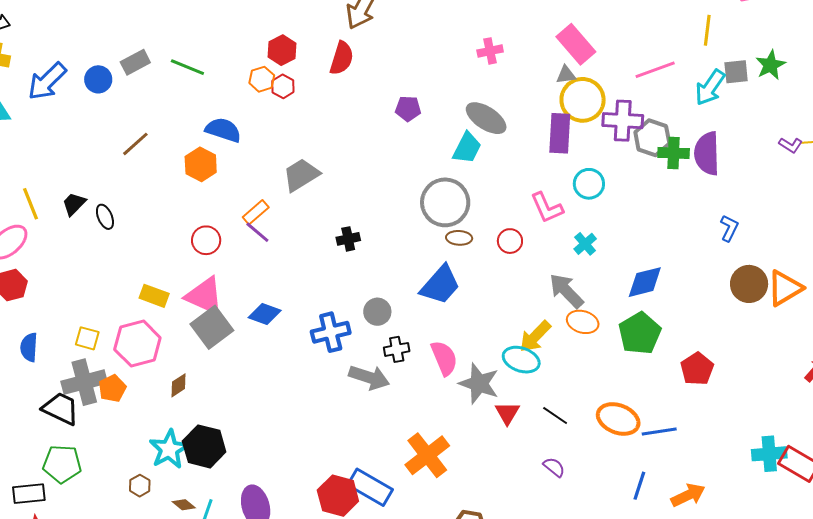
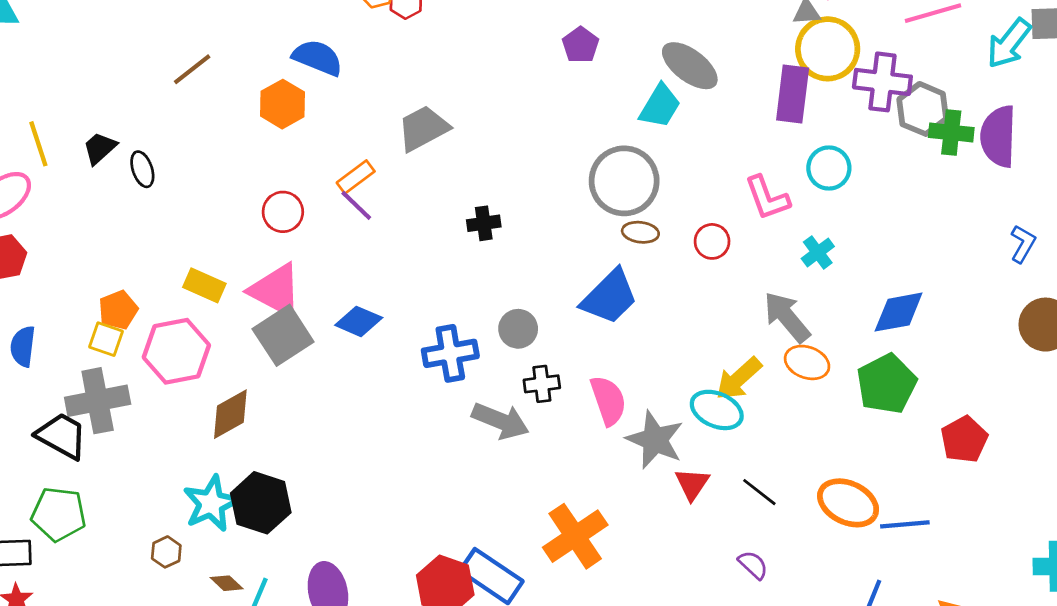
purple pentagon: (408, 109) -> (581, 45), turned 30
brown diamond: (179, 385) -> (230, 414), size x1.5
orange pentagon: (112, 388) -> (118, 310), moved

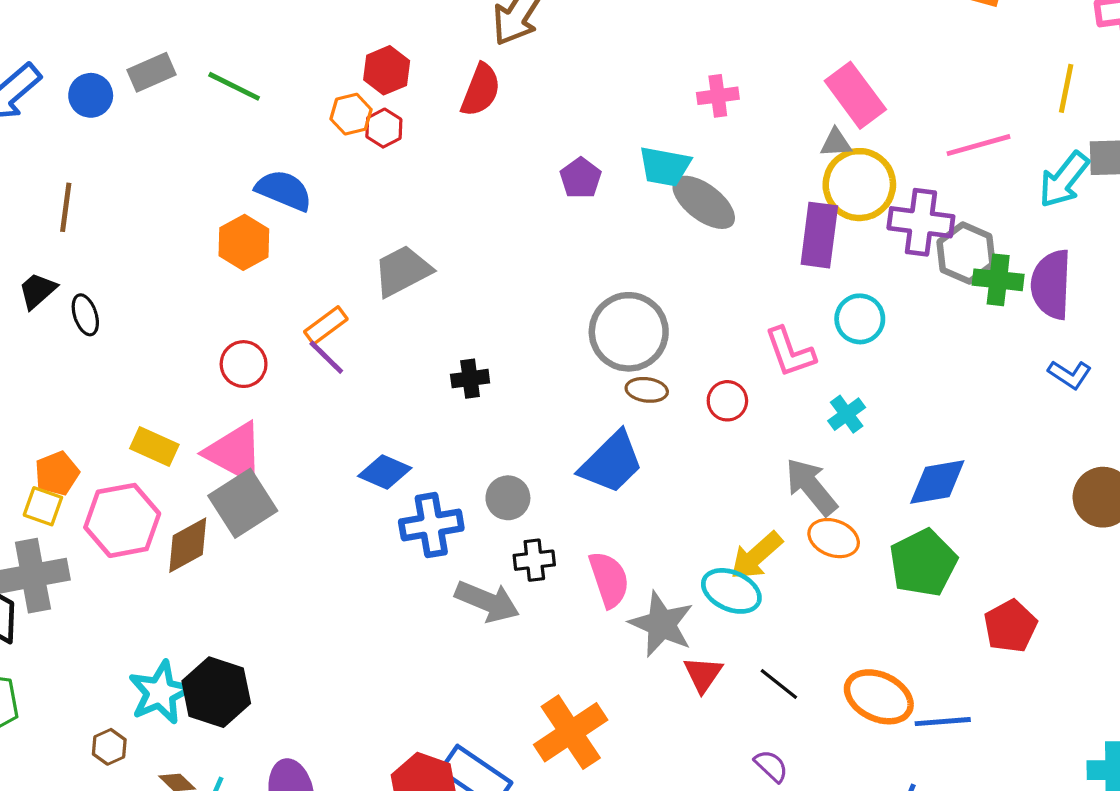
brown line: (192, 69) -> (66, 207), moved, turned -45
cyan trapezoid: (660, 106) -> (665, 166), moved, turned 69
blue L-shape: (1023, 244) -> (1070, 374), moved, turned 93
blue diamond: (359, 321) -> (385, 472), moved
brown diamond: (230, 414) -> (188, 545), moved

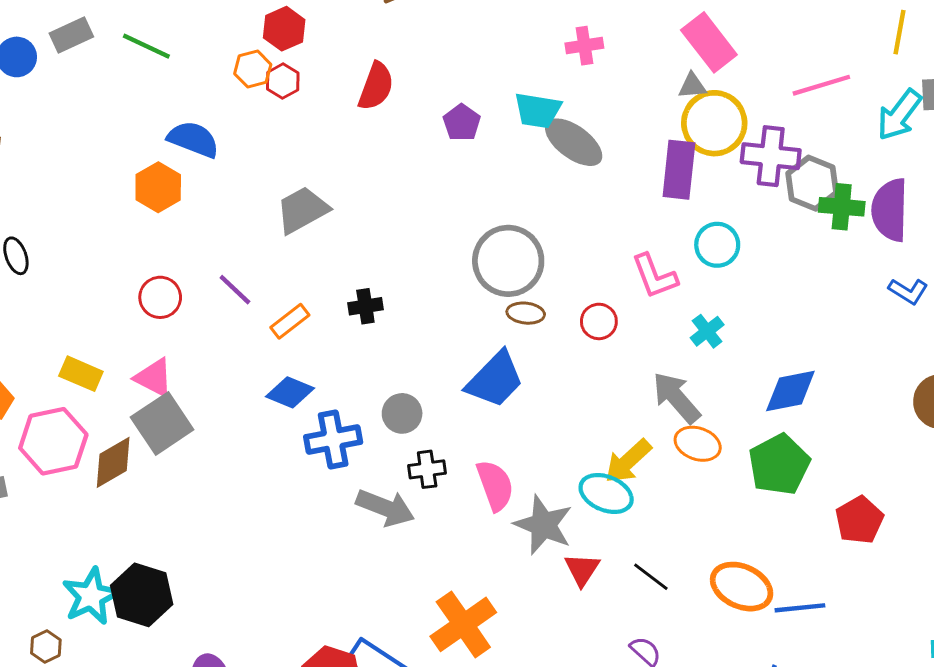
red semicircle: (481, 90) -> (376, 86), moved
orange rectangle: (326, 325) -> (290, 321), moved
pink triangle: (235, 453) -> (154, 378), size x0.7

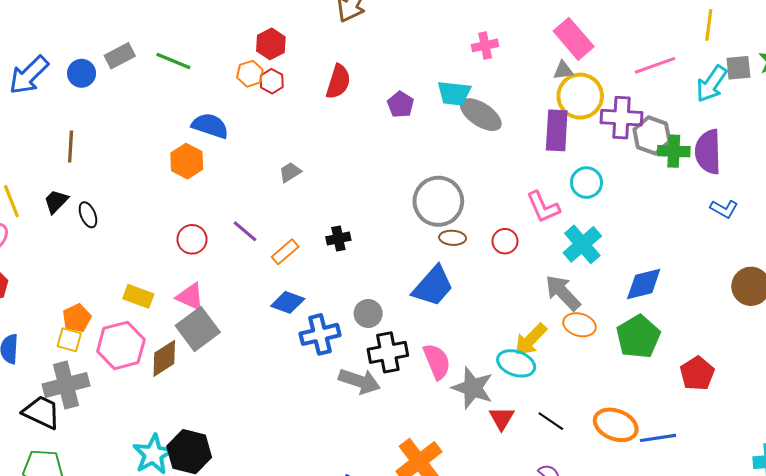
gray trapezoid: (302, 210) -> (290, 172), size x0.6
cyan cross: (707, 331) -> (582, 244), size x1.6
black cross: (427, 469) -> (388, 352), size x1.5

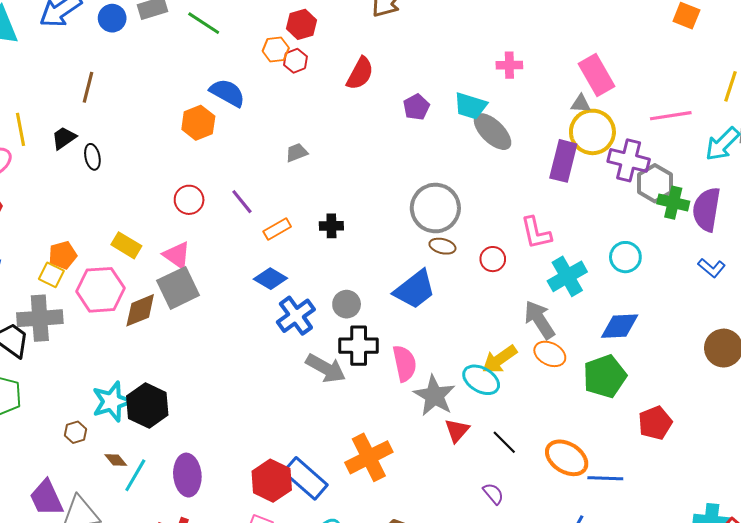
cyan circle: (586, 183) -> (625, 257), moved
blue cross: (320, 334) -> (296, 316), turned -33

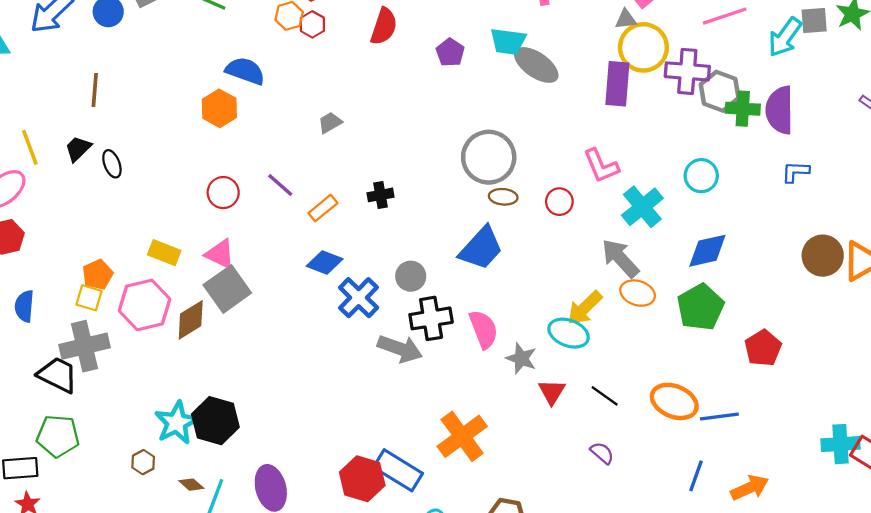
blue L-shape: (712, 268) -> (795, 172), turned 152
gray star: (434, 396) -> (521, 358), size x0.7

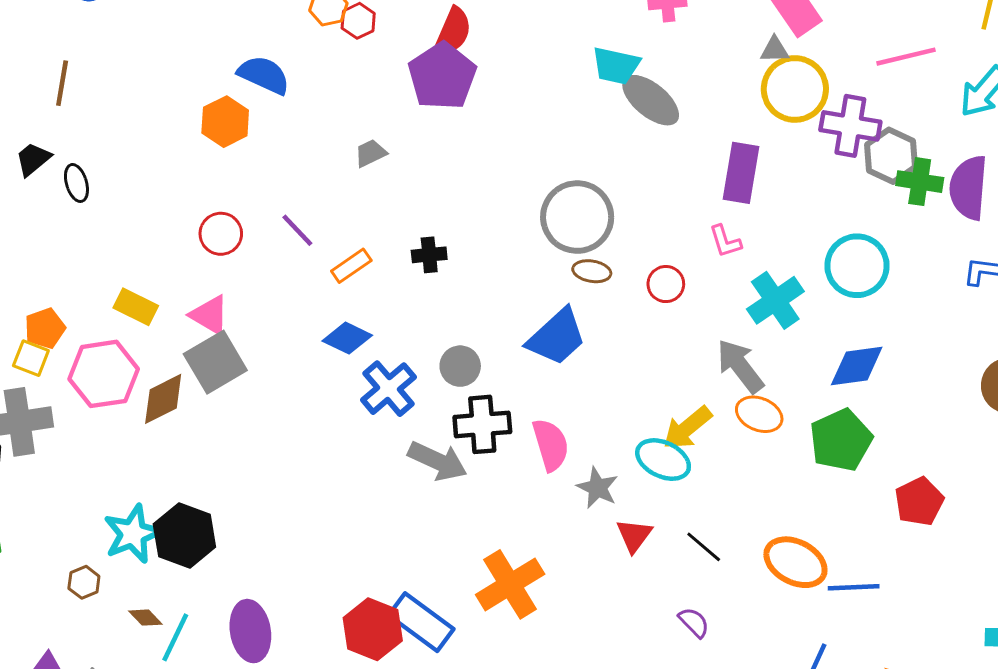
purple pentagon: (450, 52) -> (442, 76), moved, size x1.8
purple rectangle: (617, 84) -> (741, 173), moved
pink L-shape: (601, 166) -> (725, 241), size x0.7
cyan circle: (701, 176) -> (857, 266), size x1.4

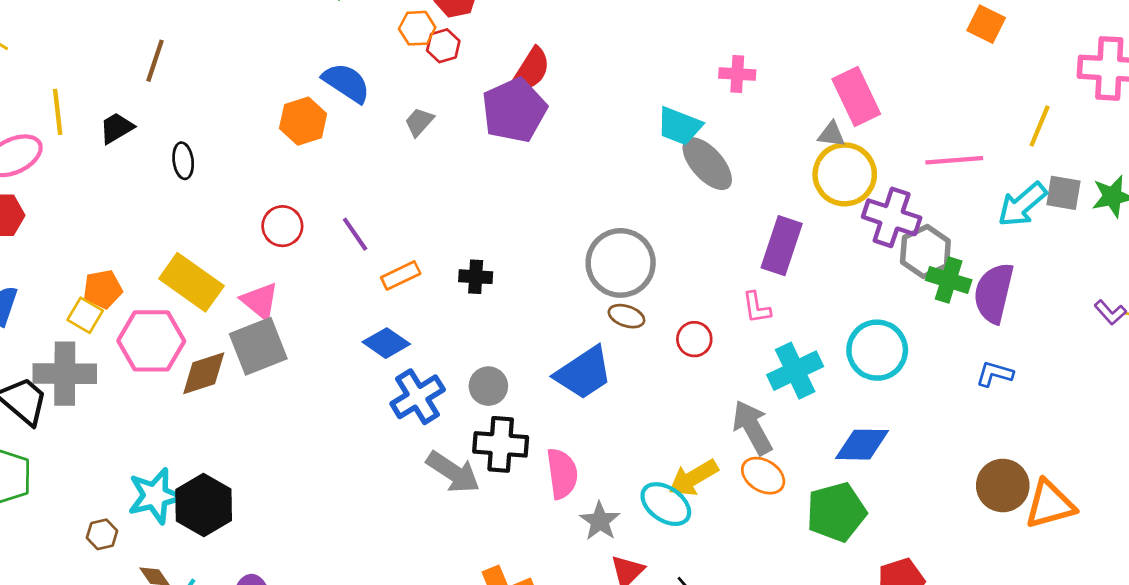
gray trapezoid: (371, 153) -> (419, 122), moved, turned -32
black ellipse: (76, 183) -> (183, 161), moved
yellow rectangle: (136, 307) -> (191, 282), size x1.5

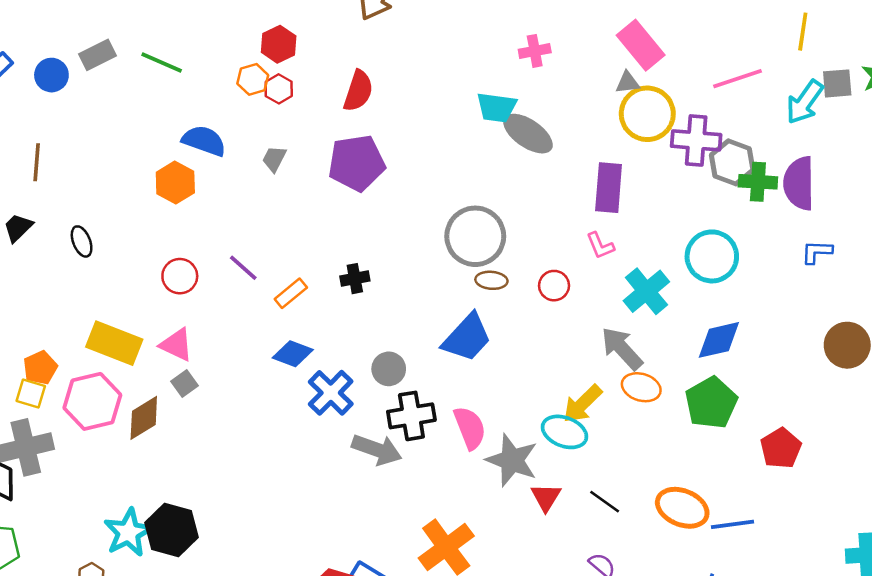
purple pentagon: (514, 110) -> (357, 163), moved, turned 30
gray square: (258, 346) -> (185, 383), size x0.5
gray star: (600, 521) -> (512, 460), size x1.5

